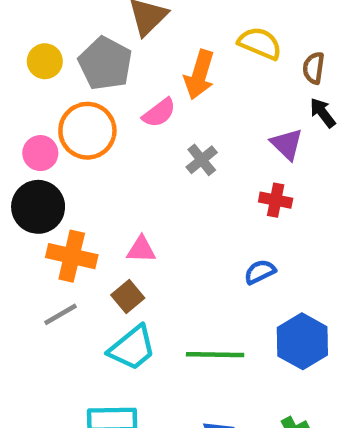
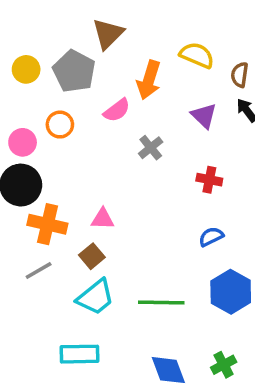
orange circle: (87, 131) -> (60, 125), size x0.6
purple triangle: (287, 144) -> (204, 116), moved
blue semicircle: (260, 272) -> (211, 237), moved

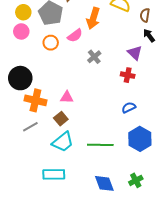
purple triangle: (204, 116) -> (135, 53), moved
orange circle: (60, 125) -> (51, 43), moved
pink circle: (23, 142) -> (21, 31), moved

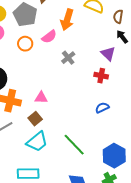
blue hexagon: (140, 139) -> (114, 156), moved
green line: (100, 145) -> (74, 145), turned 45

